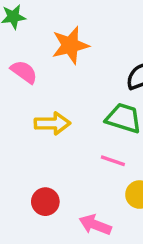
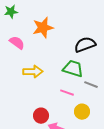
red circle: (45, 202) -> (41, 116), moved

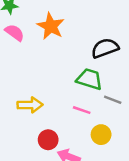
orange star: (43, 28) -> (51, 26), turned -30
pink semicircle: (17, 43) -> (15, 33), moved
yellow arrow: (33, 72) -> (30, 105), moved

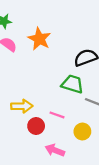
pink line: (82, 110) -> (57, 115), moved
red circle: (48, 140) -> (36, 126), moved

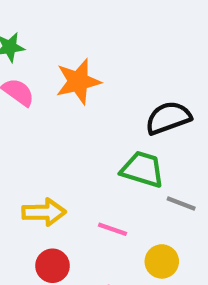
orange star: (39, 39) -> (78, 81), turned 30
red circle: (36, 126) -> (52, 266), moved

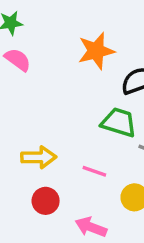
orange star: (78, 81) -> (96, 51), moved

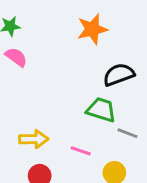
orange star: (96, 51) -> (92, 29), moved

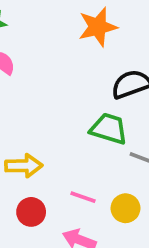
pink line: (81, 151) -> (83, 197), moved

